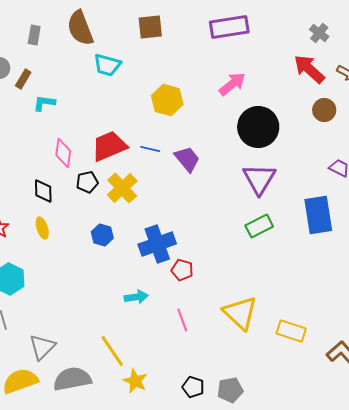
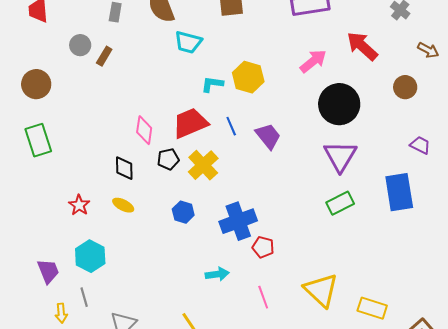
red arrow: (309, 69) -> (362, 46), moved
cyan L-shape: (44, 103) -> (212, 84), moved
blue line: (150, 149) -> (231, 126), turned 54
yellow ellipse: (42, 228) -> (123, 205), turned -45

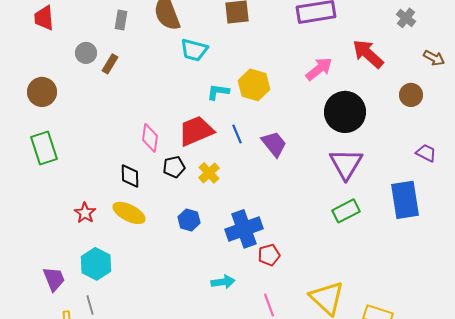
yellow cross: (203, 165) -> (209, 173), size x0.7
yellow ellipse: (123, 205) -> (129, 213), size x1.5
red pentagon: (263, 247) -> (269, 255), turned -30

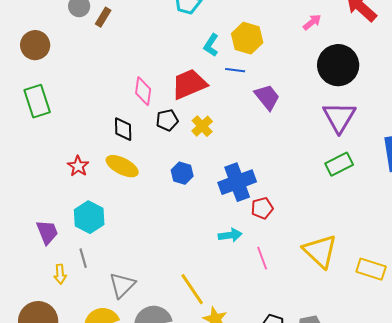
pink arrow: (319, 69) -> (312, 22), size x0.7
cyan L-shape: (218, 92) -> (211, 45), turned -65
blue line: (237, 134) -> (235, 70), moved, turned -60
cyan arrow: (223, 282) -> (230, 235), moved

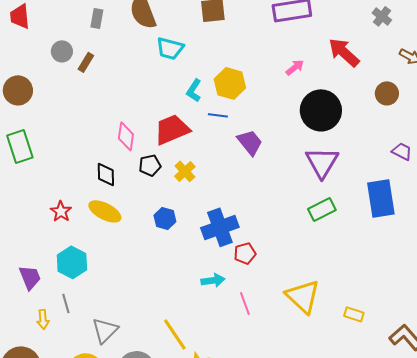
yellow rectangle: (371, 269) -> (354, 314), size x0.7

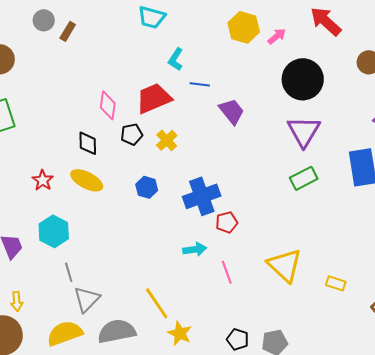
yellow hexagon: (230, 83) -> (244, 27), moved
gray line: (66, 303) -> (69, 272), moved
yellow arrow: (43, 319) -> (17, 301), moved

